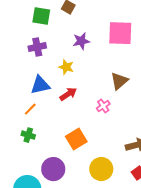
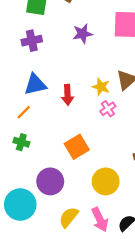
yellow star: (66, 67) -> (101, 87), moved
red arrow: (68, 94) -> (68, 95), turned 120

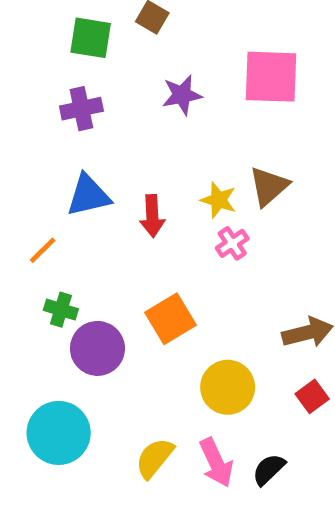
orange line: (24, 112) -> (43, 250), moved
purple circle: (50, 181) -> (97, 348), moved

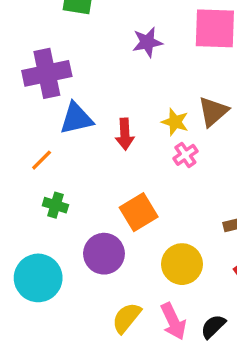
purple cross: (81, 109) -> (47, 73), moved, size x1.5
purple circle: (97, 348) -> (104, 254), moved
cyan circle: (59, 433) -> (38, 278), moved

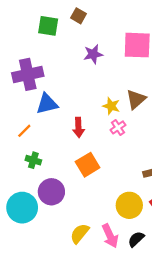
red arrow: (125, 134) -> (79, 127), moved
purple circle: (104, 254) -> (51, 192), moved
yellow circle: (182, 264) -> (129, 205), moved

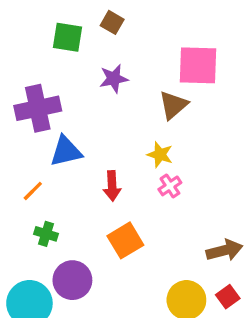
purple star: (93, 54) -> (114, 79), moved
brown triangle: (136, 99) -> (173, 105), moved

